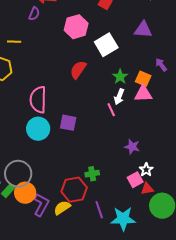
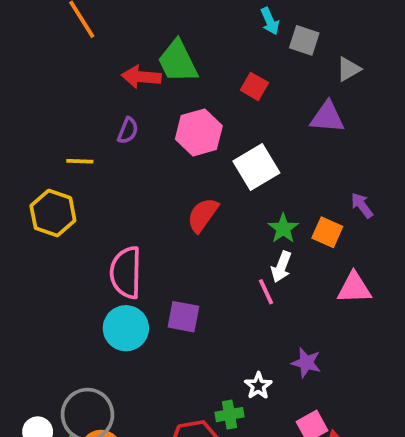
purple semicircle: (34, 14) -> (128, 131), moved
purple triangle: (143, 30) -> (327, 117), moved
pink triangle: (143, 94) -> (354, 288), moved
white star: (146, 170) -> (258, 386), moved

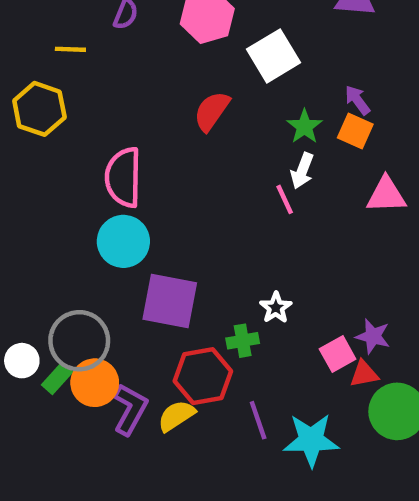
purple arrow: (362, 205) -> (357, 100), moved
purple square: (183, 317) -> (170, 301), moved, size x1.5
purple star: (306, 363) -> (373, 336), moved

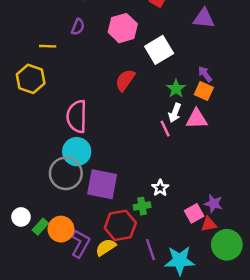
pink triangle: (386, 195) -> (197, 119), moved
gray circle: (79, 341) -> (66, 173), moved

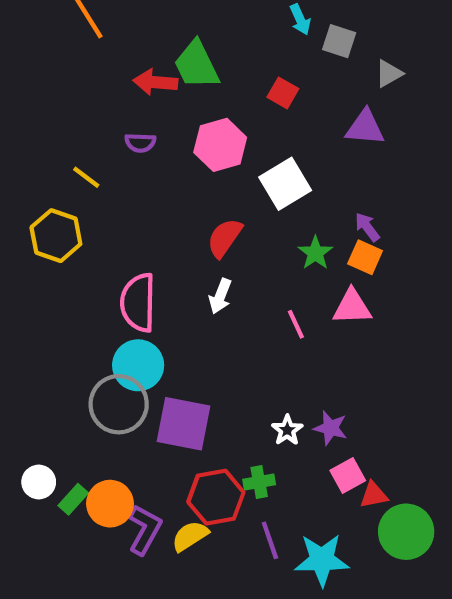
purple semicircle: (78, 27) -> (140, 143), turned 70
yellow line: (48, 46) -> (86, 177), turned 35
white arrow: (175, 113) -> (220, 296), moved
purple star: (214, 204) -> (330, 428), moved
green cross: (142, 206) -> (259, 482), moved

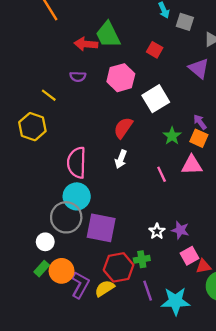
purple triangle: (365, 128) -> (199, 68), turned 35
white circle: (39, 482) -> (45, 242), moved

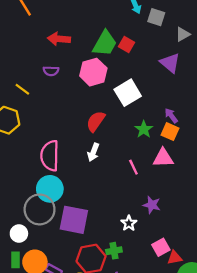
green trapezoid: (108, 35) -> (105, 43), moved, turned -124
purple star: (180, 230) -> (152, 205), moved
green rectangle: (42, 269) -> (15, 260), turned -42

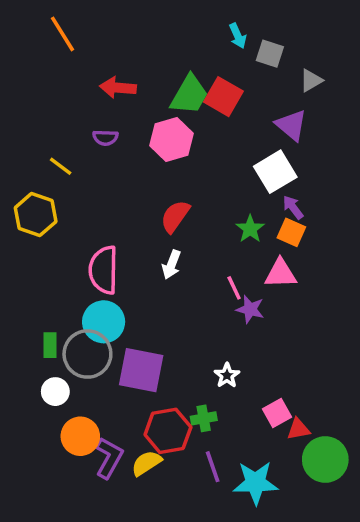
red square: (127, 45) -> (223, 97), size x1.5
white square: (128, 93) -> (275, 172), moved
purple star: (152, 205) -> (250, 309), moved
green rectangle: (15, 260) -> (50, 345), moved

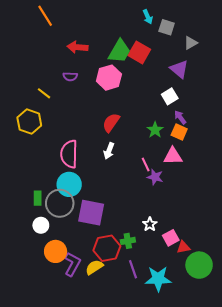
white square: (275, 172) -> (170, 96), size x0.7
white star: (227, 375) -> (150, 224), moved

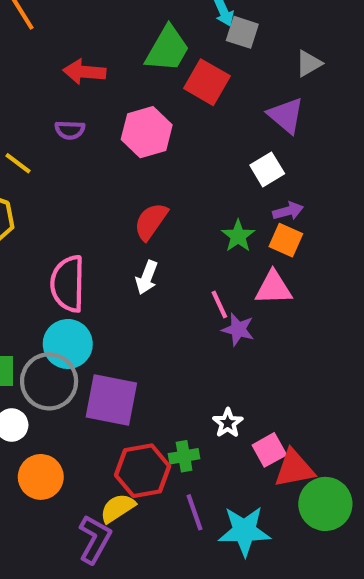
gray square: (167, 27) -> (242, 32), moved
green trapezoid: (119, 51) -> (167, 49), moved
purple arrow: (180, 117) -> (288, 211), turned 112
red triangle: (183, 247) -> (294, 469), size x1.5
purple L-shape: (72, 264) -> (95, 539), moved

